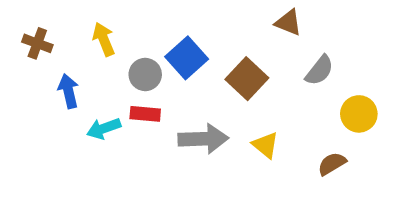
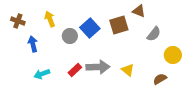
brown square: (247, 79) -> (119, 25), moved, turned 30
red rectangle: (145, 114) -> (75, 70), moved, turned -48
cyan arrow: (104, 128) -> (42, 74), moved

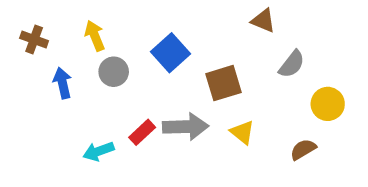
brown square: (119, 25) -> (224, 83), moved
gray circle: (70, 36) -> (114, 72), moved
cyan arrow: (42, 74) -> (98, 151), moved

